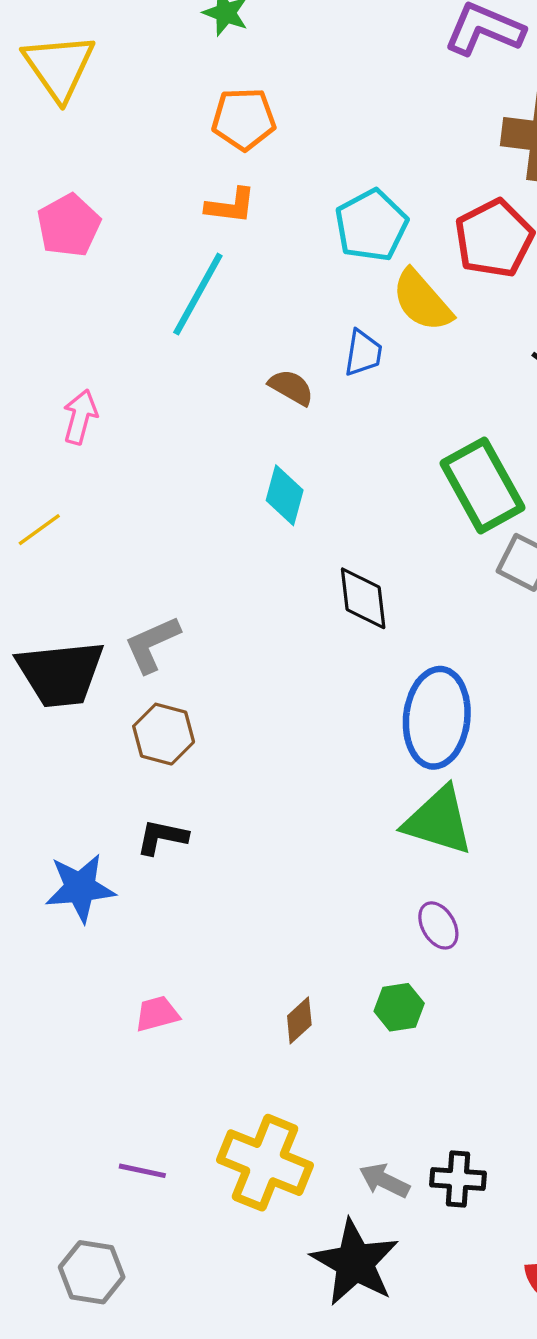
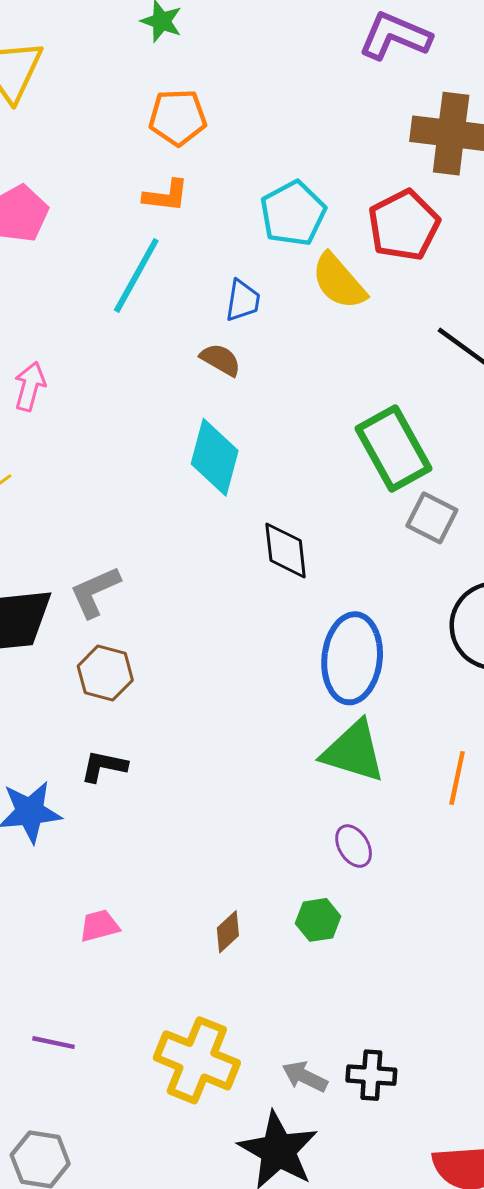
blue trapezoid: (363, 353) -> (243, 301), moved
cyan diamond: (285, 495) -> (215, 457), size x1.4
purple line: (142, 1171) -> (53, 1043), moved

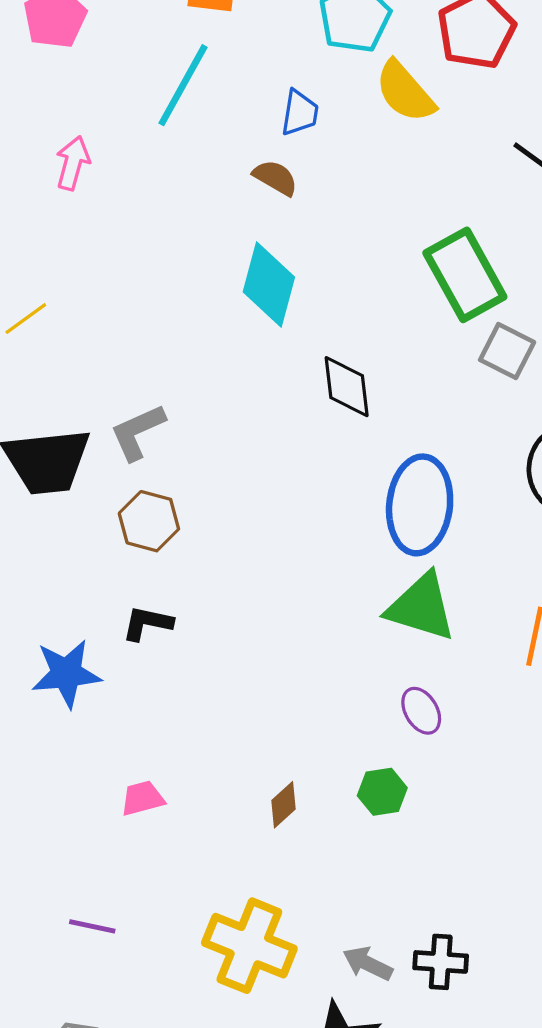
pink arrow: (30, 386) -> (73, 163), moved

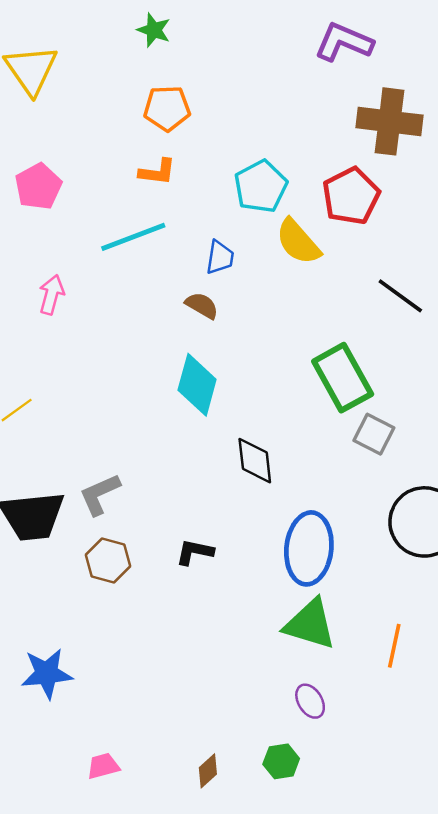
cyan line: (183, 85) -> (133, 237), turned 40
black L-shape: (147, 623) -> (195, 552), moved

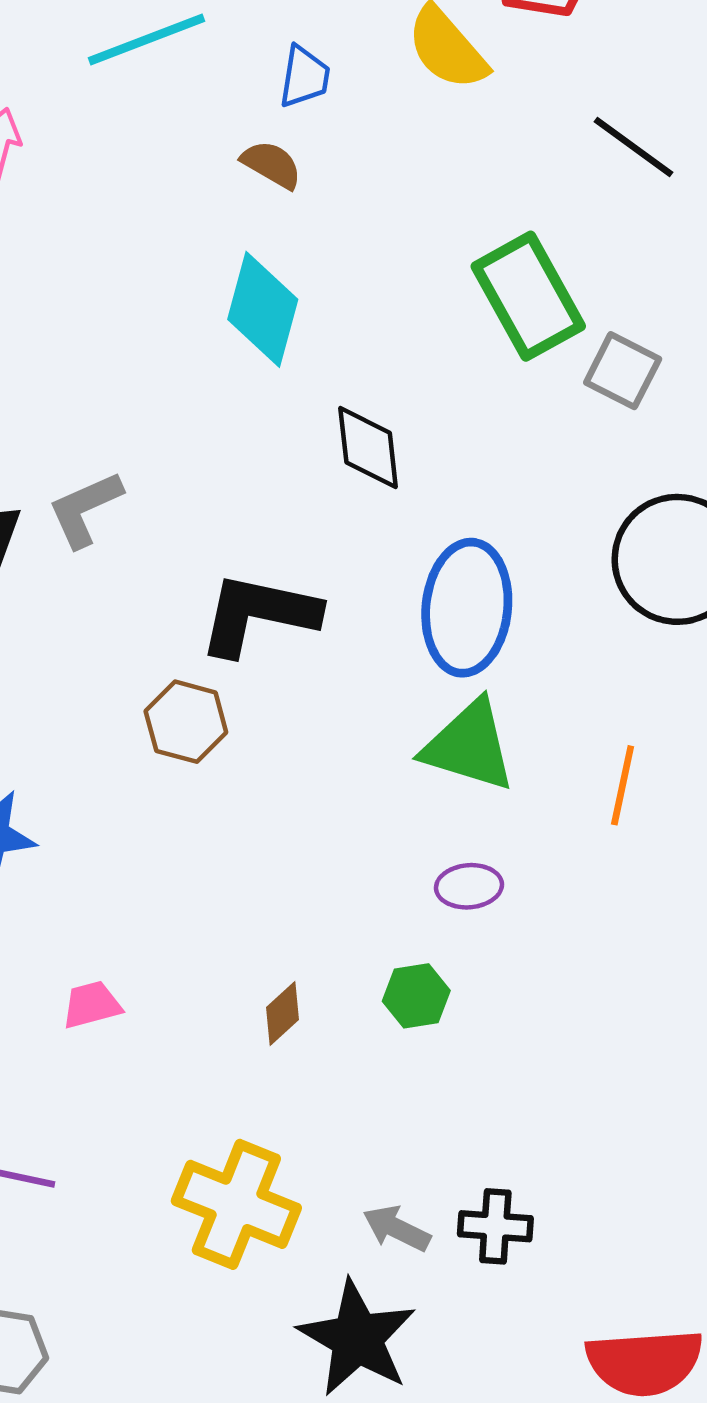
gray square: (374, 434) -> (623, 371), moved
black L-shape: (195, 552) -> (258, 614), size x1.8
brown hexagon: (108, 560) -> (186, 722), moved
purple ellipse: (310, 701) -> (469, 886), turned -64

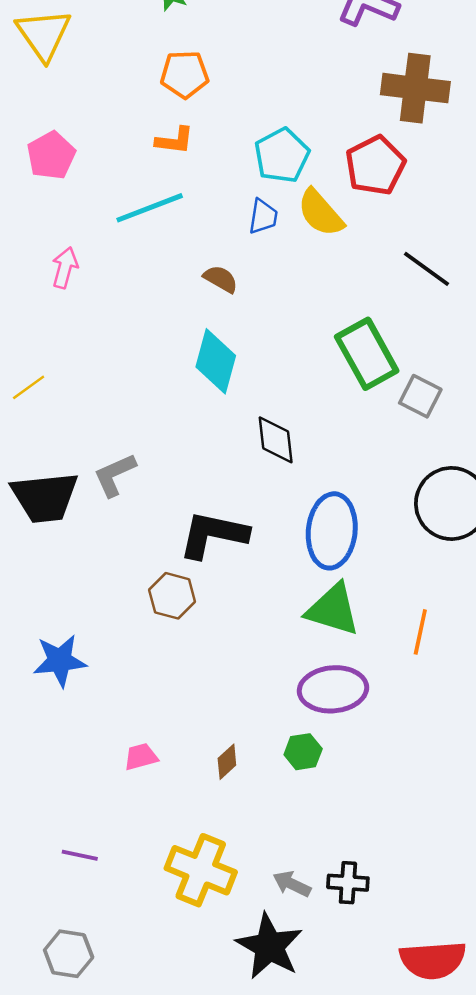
blue trapezoid: (304, 77) -> (263, 217), moved
purple ellipse: (469, 886) -> (333, 689), size x1.8
pink trapezoid: (92, 1005) -> (141, 757), moved

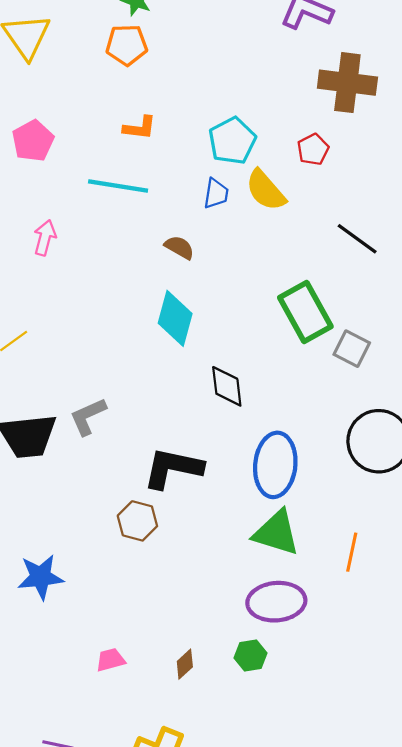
orange pentagon: (185, 74) -> (127, 45), moved
red pentagon: (375, 165) -> (313, 149), size x0.6
cyan line: (150, 208) -> (118, 186), turned 30

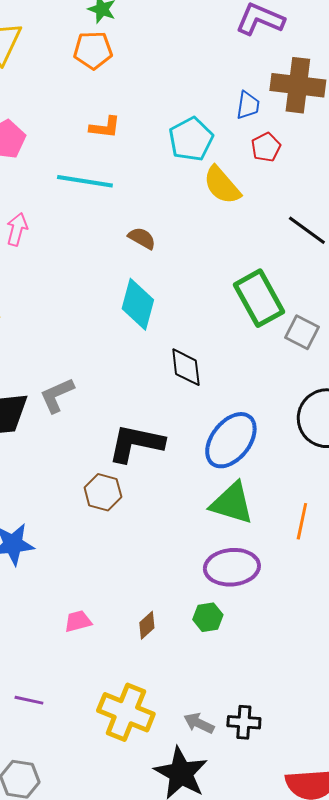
blue trapezoid: (216, 194) -> (248, 105), moved
blue ellipse: (275, 465) -> (231, 440), turned 32

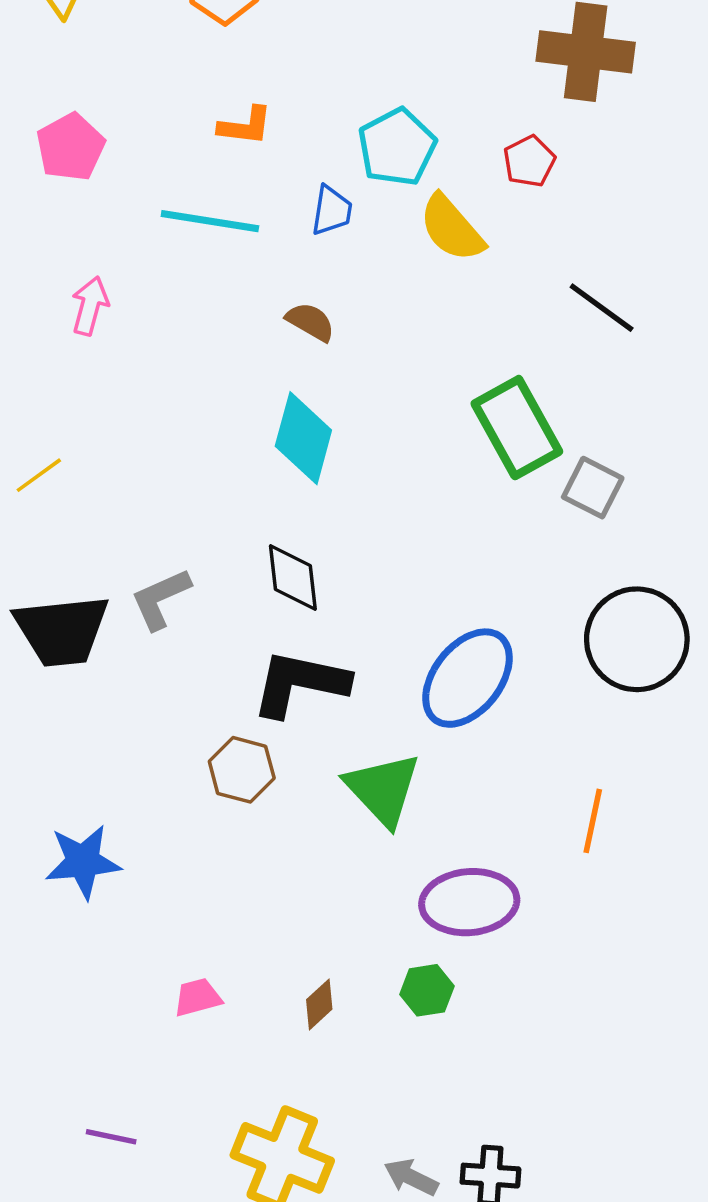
blue trapezoid: (248, 105) -> (332, 211), moved
black diamond: (186, 367) -> (293, 578), moved
green triangle: (232, 503) -> (383, 789), moved, turned 30

